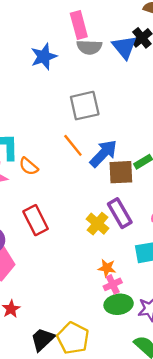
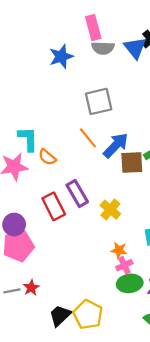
purple rectangle: (120, 213) -> (77, 193), moved

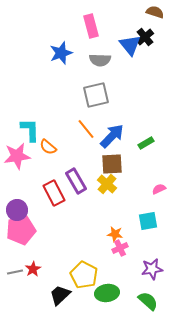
gray semicircle: (103, 48) -> (100, 60), moved
brown square: (132, 162) -> (112, 164), moved
yellow cross: (110, 210) -> (107, 184), moved
green ellipse: (130, 283) -> (107, 293), moved
yellow pentagon: (88, 314) -> (84, 275), moved

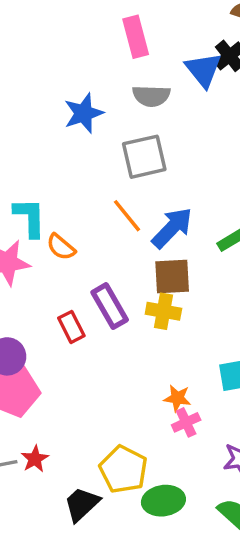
blue star: (61, 53) -> (84, 113), moved
yellow cross: (107, 184) -> (163, 311), turned -30
red rectangle: (54, 193) -> (71, 327), size x0.7

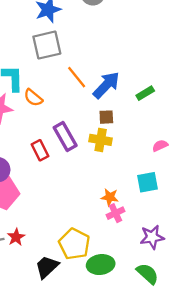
gray square: (144, 157) -> (47, 45), moved
brown square: (172, 277) -> (106, 117), size x0.6

